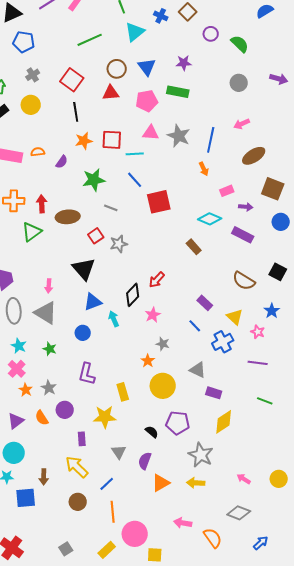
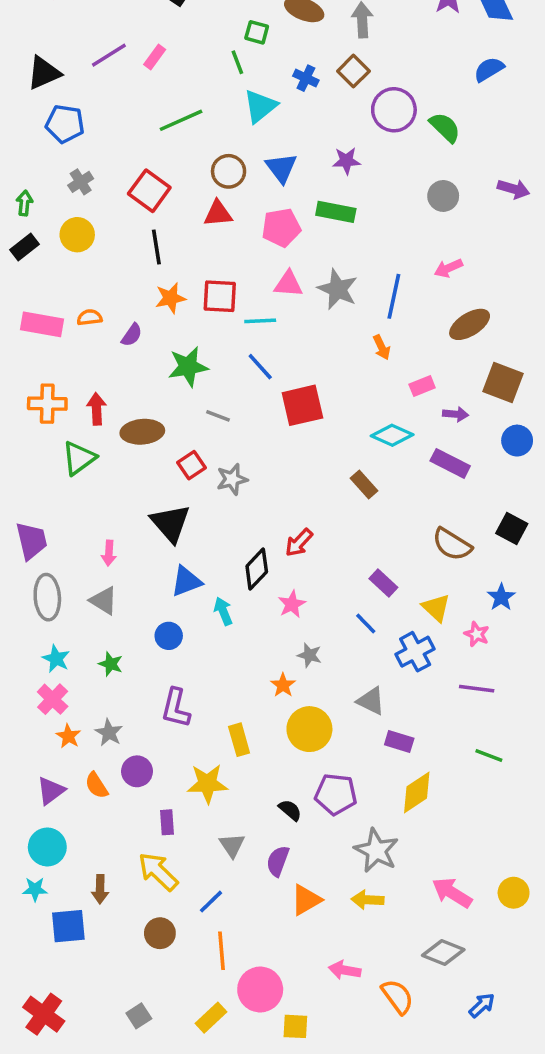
purple circle: (211, 34) -> (394, 110), size x1.6
gray triangle: (46, 313) -> (104, 601), size x0.7
pink arrow: (244, 479) -> (452, 893), size x1.6

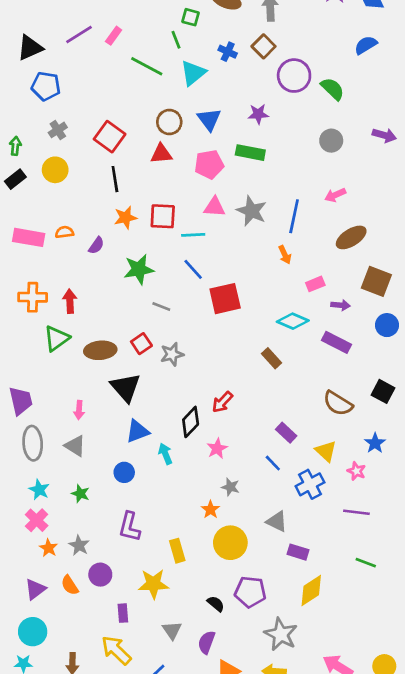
green line: (181, 120) -> (147, 66), moved, turned 52
brown ellipse: (142, 432) -> (100, 350), moved

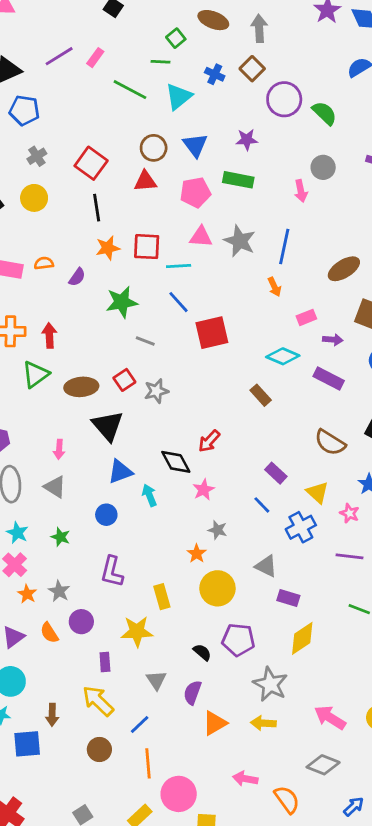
green square: (191, 17) -> (176, 38), turned 36
green line: (176, 40) -> (161, 62), turned -66
pink arrow: (335, 195) -> (301, 191), moved, turned -78
black diamond: (191, 422) -> (176, 462), turned -72

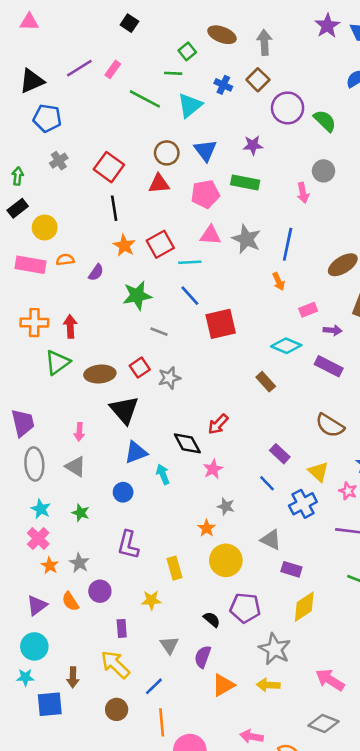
yellow circle: (34, 198) -> (45, 227), moved
red square: (147, 247) -> (160, 244), turned -32
orange star: (108, 248) -> (124, 245), turned -30
yellow star: (137, 631) -> (151, 600), size x0.7

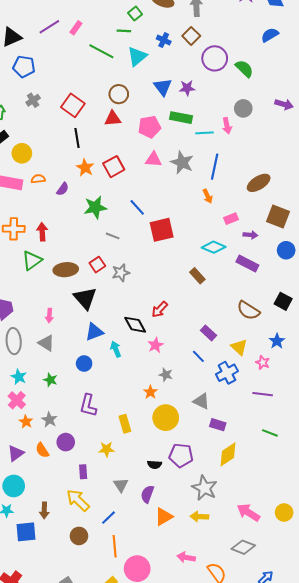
blue triangle: (205, 150) -> (163, 87), moved
cyan line: (190, 262) -> (204, 133), moved
black semicircle: (212, 619) -> (154, 465), turned 144

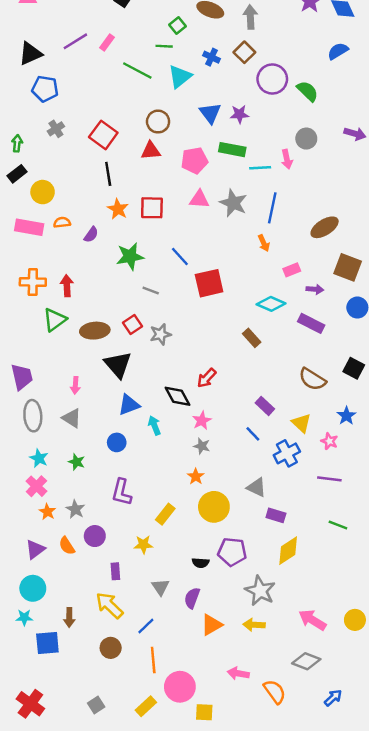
red square: (114, 167) -> (152, 208), turned 30
gray star: (166, 375) -> (202, 446), moved
yellow rectangle: (125, 424) -> (165, 514), turned 54

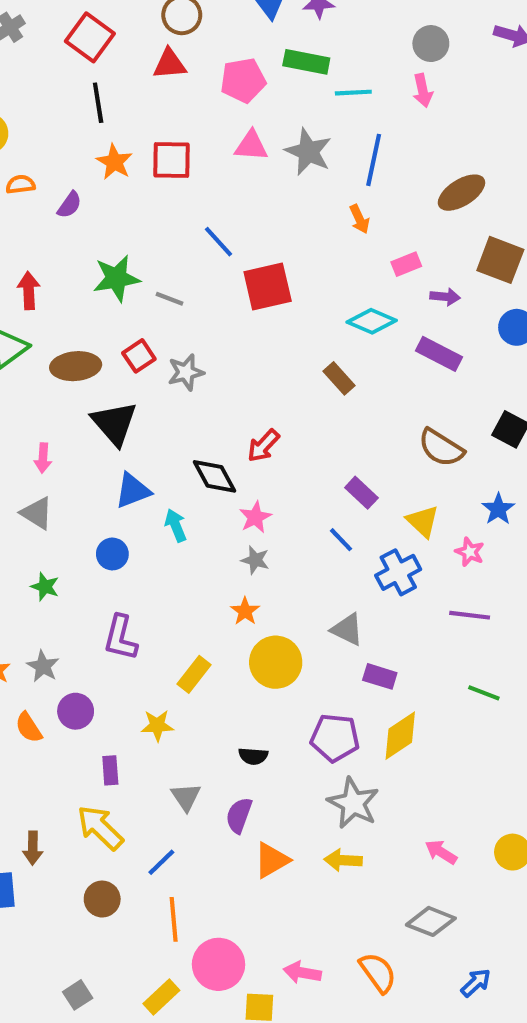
pink arrow: (287, 159) -> (423, 91), moved
green star: (130, 256) -> (116, 278), moved
purple pentagon: (232, 552) -> (335, 738), moved
pink arrow: (312, 620) -> (441, 852), size x0.7
pink arrow: (238, 673) -> (302, 973), moved

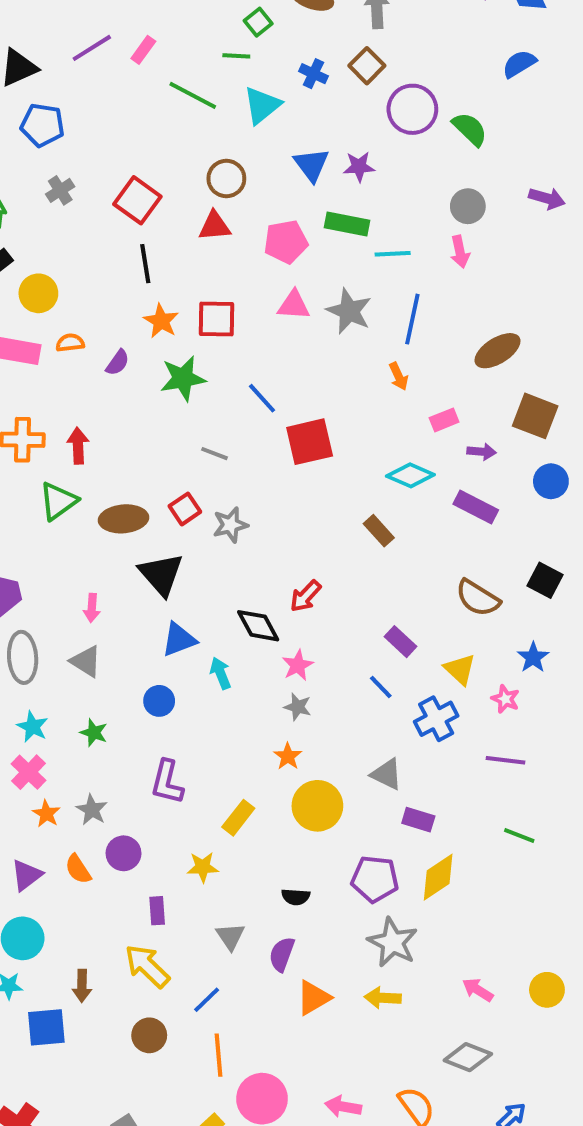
green star: (116, 278) -> (183, 378), moved

